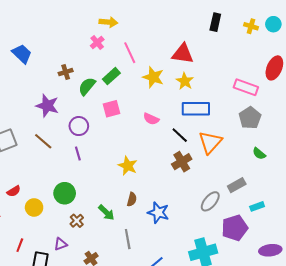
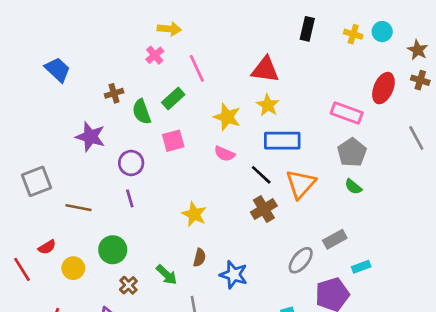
yellow star: (153, 77) -> (227, 117), moved
green semicircle: (87, 86) -> (142, 112), turned -60
brown line: (43, 141) -> (79, 208), moved, turned -30
green semicircle: (259, 154) -> (353, 187), moved

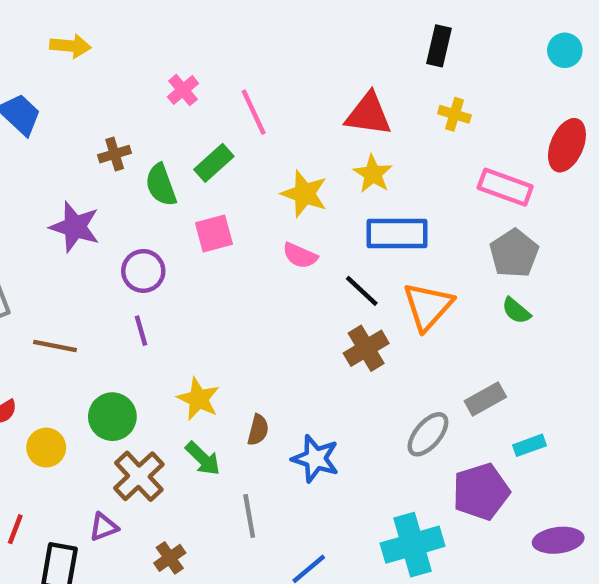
yellow arrow: (169, 29) -> (70, 46), moved
yellow cross: (353, 34) -> (454, 114), moved
yellow star: (194, 214) -> (198, 399), moved
brown cross: (128, 285) -> (139, 476), size x1.6

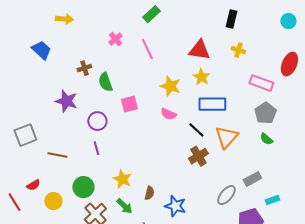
green rectangle: (214, 163) -> (151, 14), moved

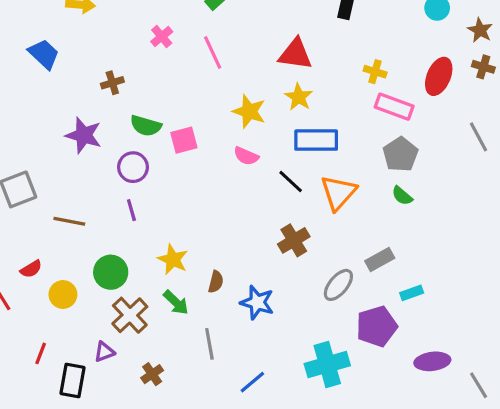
yellow cross: (238, 50) -> (375, 72), moved
green semicircle: (105, 82) -> (146, 126), moved, turned -54
brown cross: (198, 156) -> (294, 240), moved

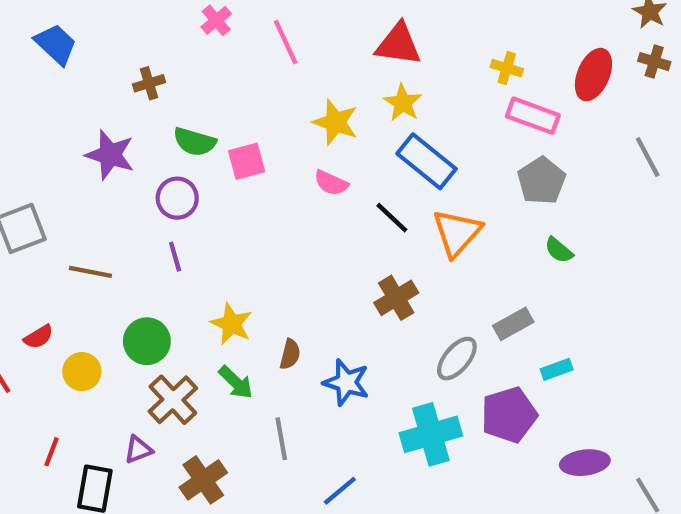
blue rectangle: (316, 140) -> (427, 161), turned 39
green semicircle: (402, 196) -> (559, 250), moved
cyan cross: (327, 365) -> (431, 434), moved
brown cross: (152, 374) -> (203, 480), size x1.5

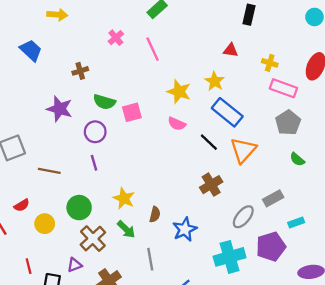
red triangle: (398, 44) -> (231, 50), moved, size x0.6
blue star: (346, 382) -> (185, 229), turned 30
red line: (51, 452) -> (29, 266), turned -35

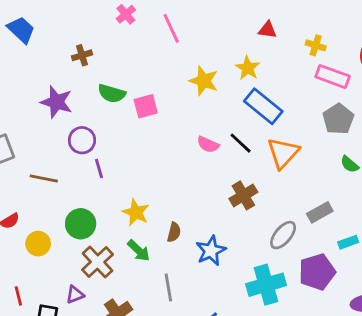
pink semicircle: (177, 124) -> (208, 144), moved
purple circle: (95, 132) -> (82, 140), moved

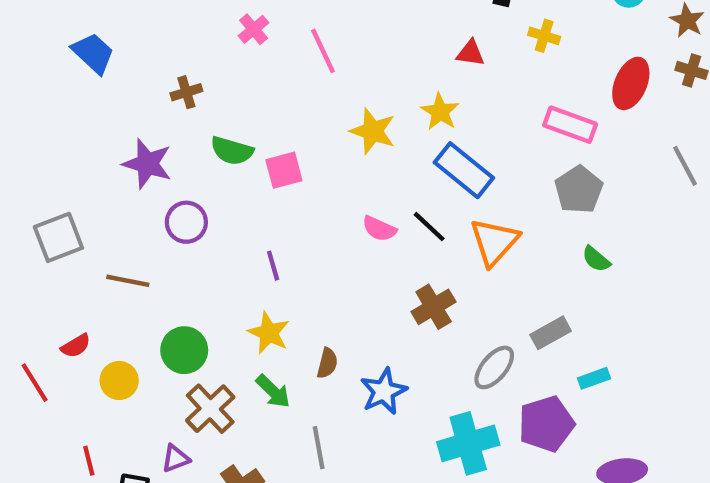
yellow cross: (316, 45) -> (544, 36), moved
purple line: (99, 169) -> (273, 266), moved

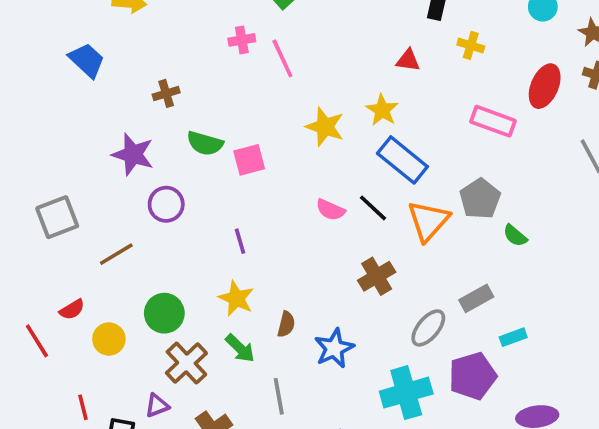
pink cross: (254, 29) -> (242, 40), moved, turned 30
gray pentagon: (579, 190) -> (480, 199), moved
brown line: (128, 281) -> (116, 254), turned -42

